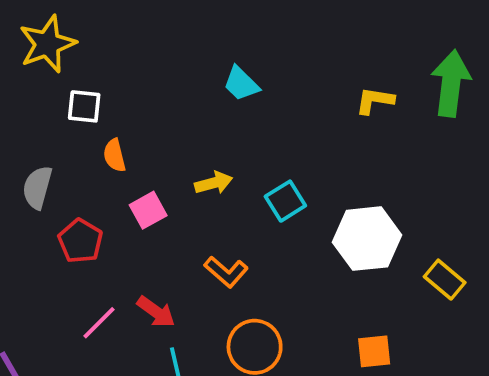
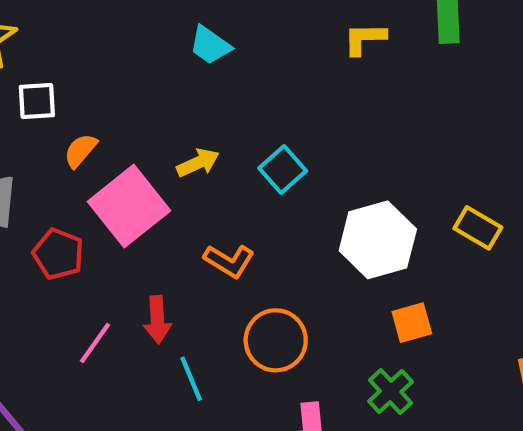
orange semicircle: (114, 155) -> (80, 151), turned 64
pink square: (148, 210) -> (129, 206), size x1.8
white hexagon: (367, 239) -> (378, 240), moved
red arrow: (156, 312) -> (157, 320), turned 60

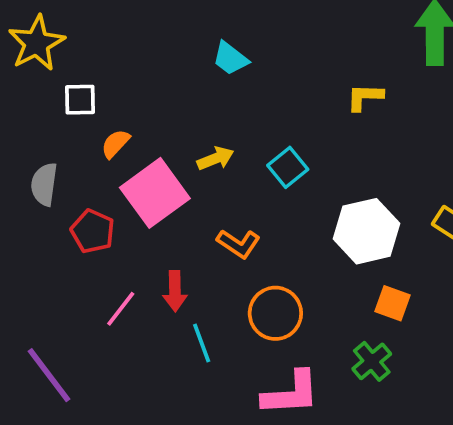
yellow L-shape: (365, 39) -> (365, 97), moved
orange square: (412, 323) -> (392, 303), turned 33

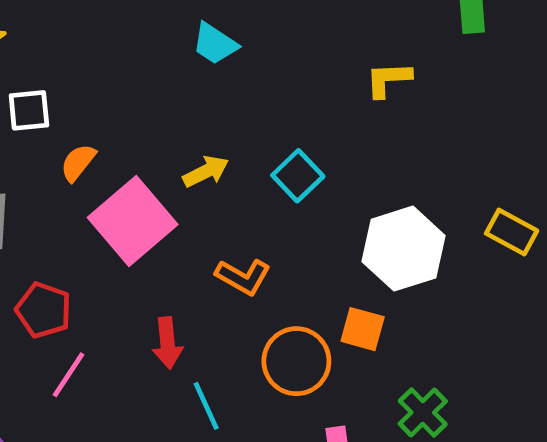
red pentagon: (93, 231) -> (44, 310), moved
orange square: (392, 303) -> (363, 329), moved
pink line: (121, 309) -> (68, 375), moved

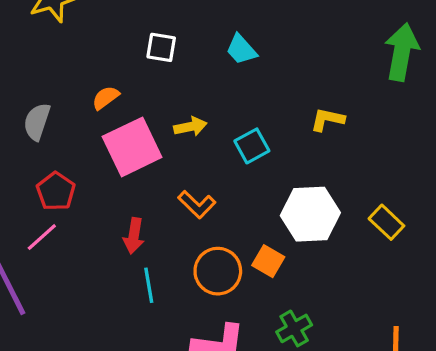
cyan trapezoid: (215, 44) -> (241, 49), moved
yellow L-shape: (388, 79) -> (327, 120), moved
white square: (29, 110) -> (161, 47), moved
pink line: (68, 375) -> (42, 237), moved

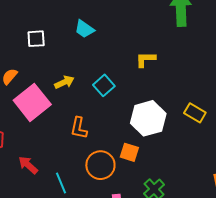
orange L-shape: (197, 204) -> (79, 128), turned 70
red arrow: (134, 236) -> (28, 165), moved, turned 135

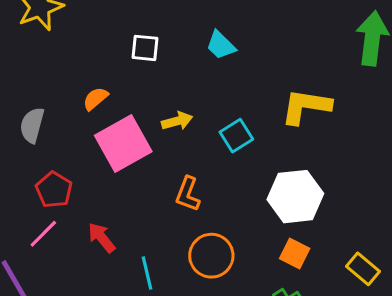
yellow L-shape: (146, 59) -> (306, 106), size x1.6
yellow rectangle: (195, 113) -> (363, 269), moved
orange square: (129, 152) -> (295, 254), moved

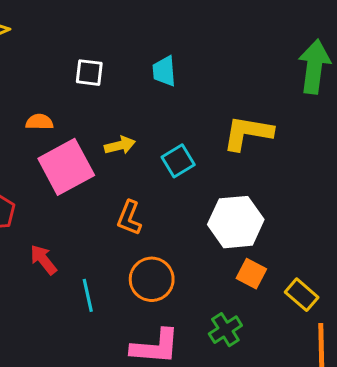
cyan trapezoid: (221, 45) -> (164, 71), turned 40
orange semicircle: (95, 99) -> (39, 122), turned 40
orange square: (295, 254) -> (251, 274), moved

